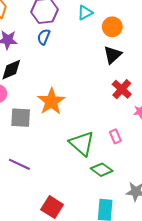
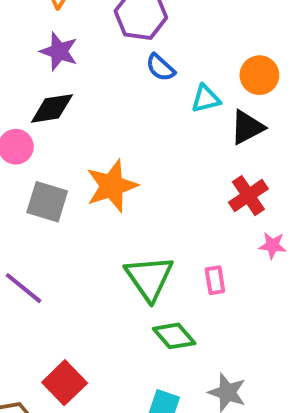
cyan triangle: (85, 13) -> (206, 99), moved
blue semicircle: (44, 37) -> (161, 68), moved, turned -84

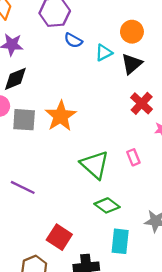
gray square: (47, 202) -> (24, 120), moved
green diamond: (174, 336) -> (107, 205), moved

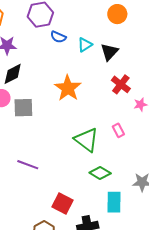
orange circle: (132, 32) -> (117, 14), moved
orange star: (61, 116) -> (68, 88), moved

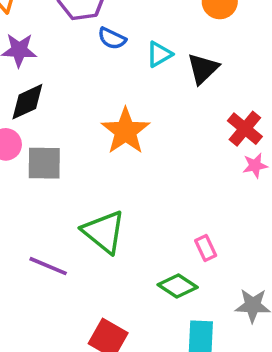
red cross: (121, 84) -> (245, 129), moved
pink rectangle: (118, 130) -> (206, 248), moved
green triangle: (86, 140) -> (104, 232), moved

